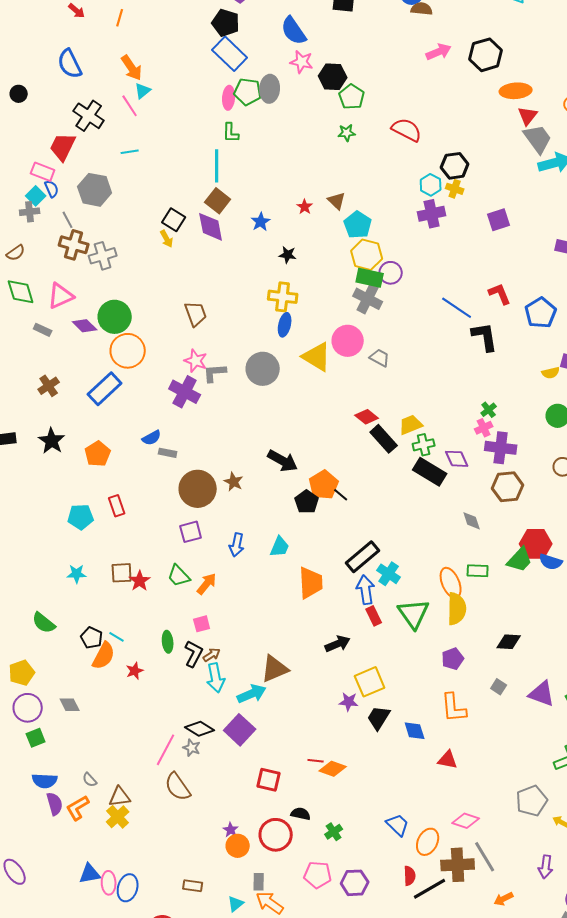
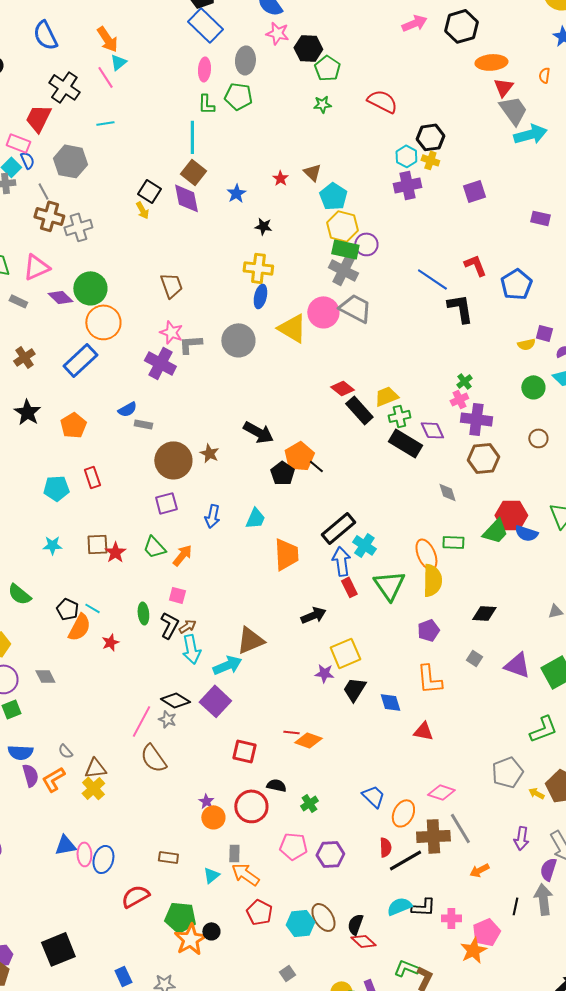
green pentagon: (248, 92) -> (238, 96), moved
gray trapezoid: (380, 358) -> (355, 308), moved, size x1.6
pink square: (202, 624) -> (177, 595), turned 30

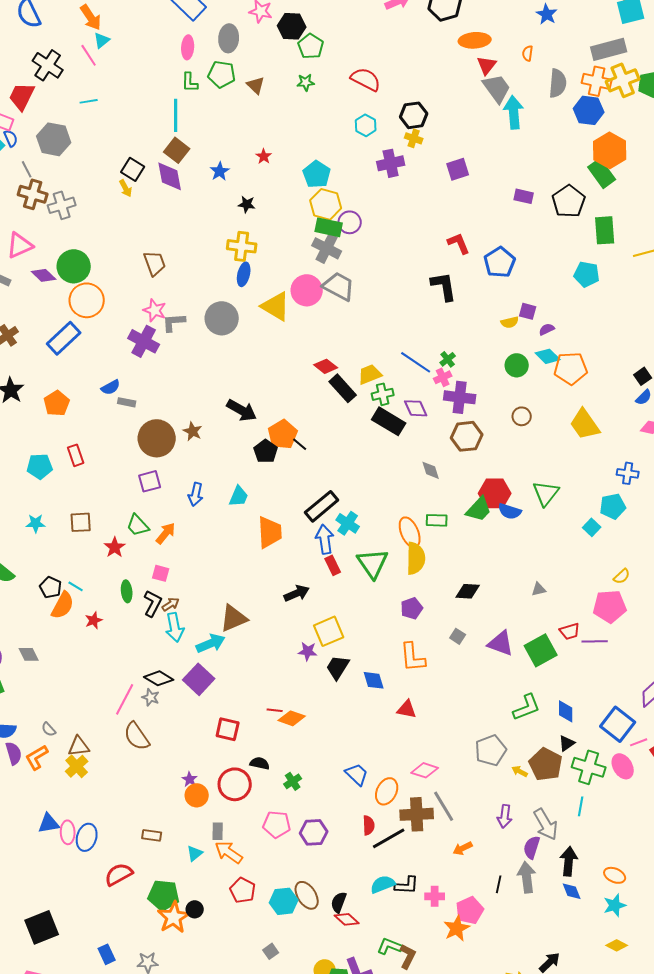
cyan arrow: (530, 134) -> (514, 112), turned -80
cyan hexagon: (406, 156) -> (366, 125), moved
brown triangle: (312, 172) -> (256, 85), moved
blue line: (432, 279) -> (416, 362), moved
red star: (115, 552) -> (115, 547), moved

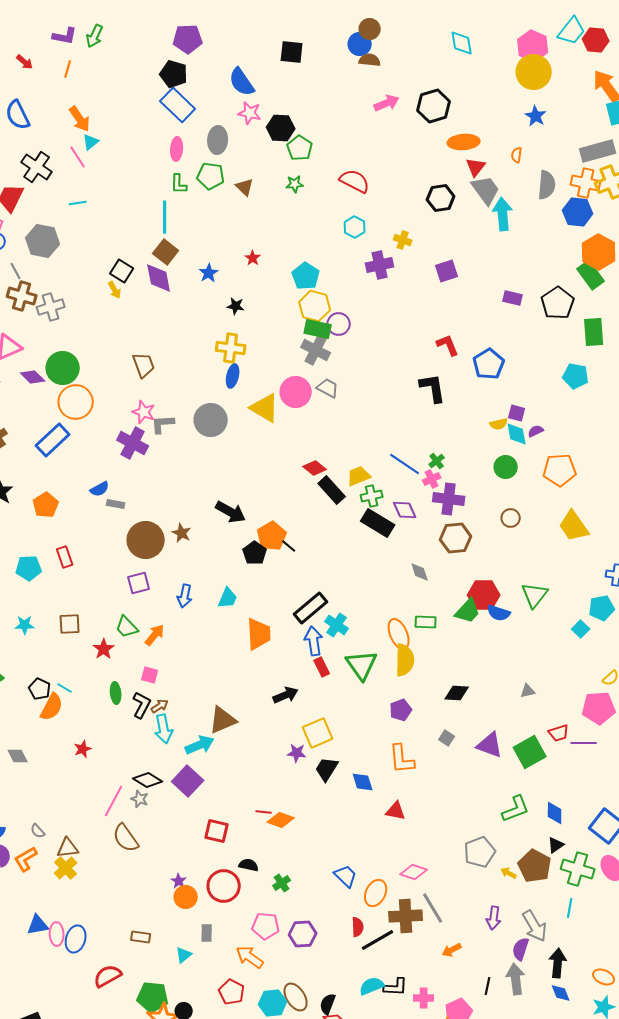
black hexagon: (414, 115) -> (441, 198), moved
gray trapezoid: (339, 286) -> (328, 388), size x0.7
cyan diamond: (548, 356) -> (517, 434), moved, turned 35
red star: (94, 620) -> (83, 749), moved
orange arrow: (229, 852) -> (250, 957), moved

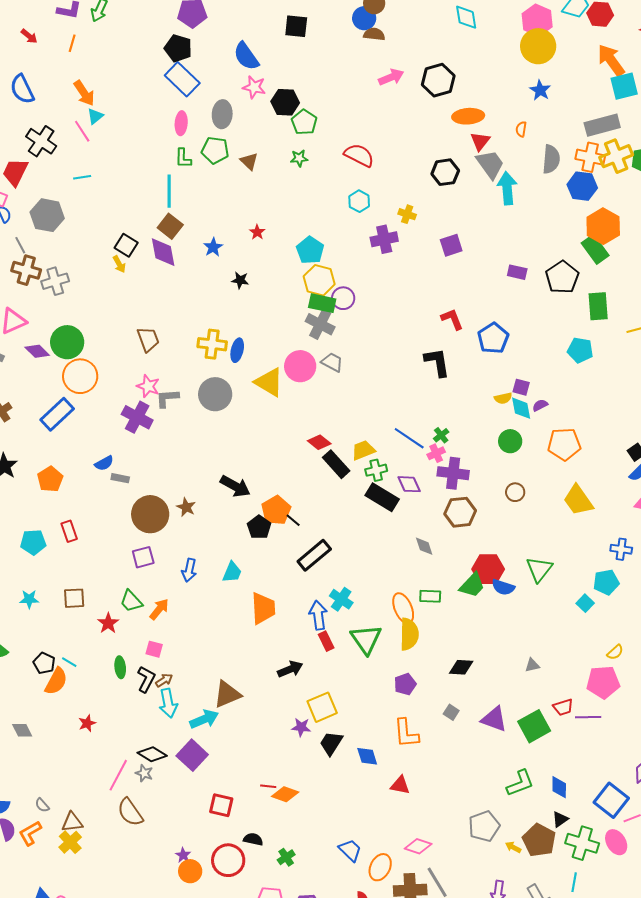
yellow cross: (231, 348) -> (212, 344), moved
black rectangle: (311, 608) -> (314, 555), moved

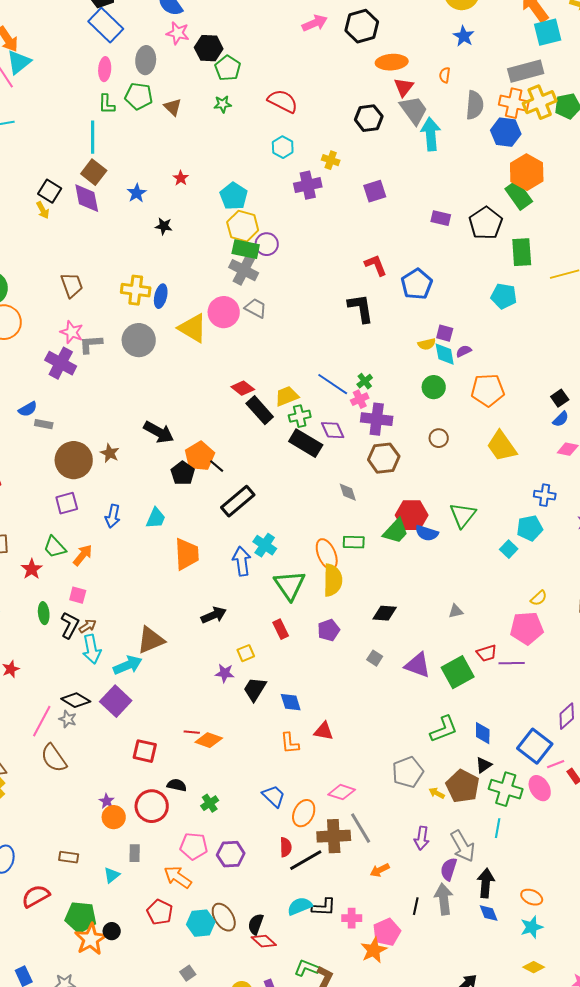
cyan triangle: (95, 116) -> (19, 62), size x1.5
red rectangle: (326, 641) -> (281, 629), moved
yellow square: (322, 707) -> (246, 653), size x0.6
orange L-shape: (406, 733) -> (290, 743), moved, size x0.7

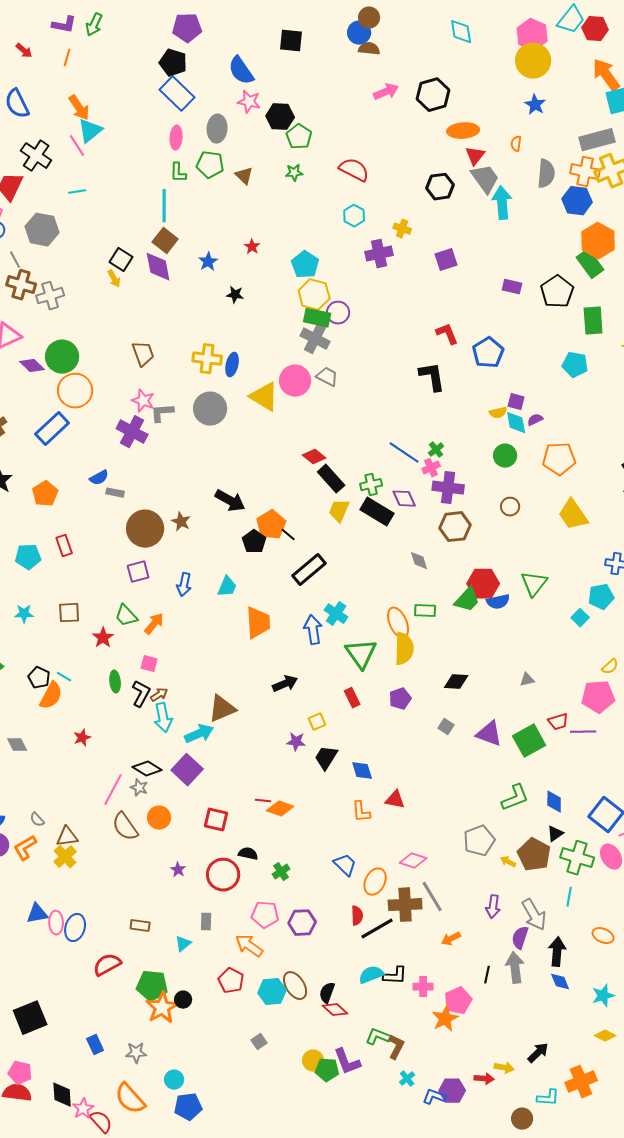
yellow trapezoid: (287, 396) -> (339, 511), moved, turned -45
blue semicircle: (427, 533) -> (498, 602), turned -30
orange circle: (114, 817) -> (159, 818), moved
orange ellipse: (532, 897) -> (603, 936), moved

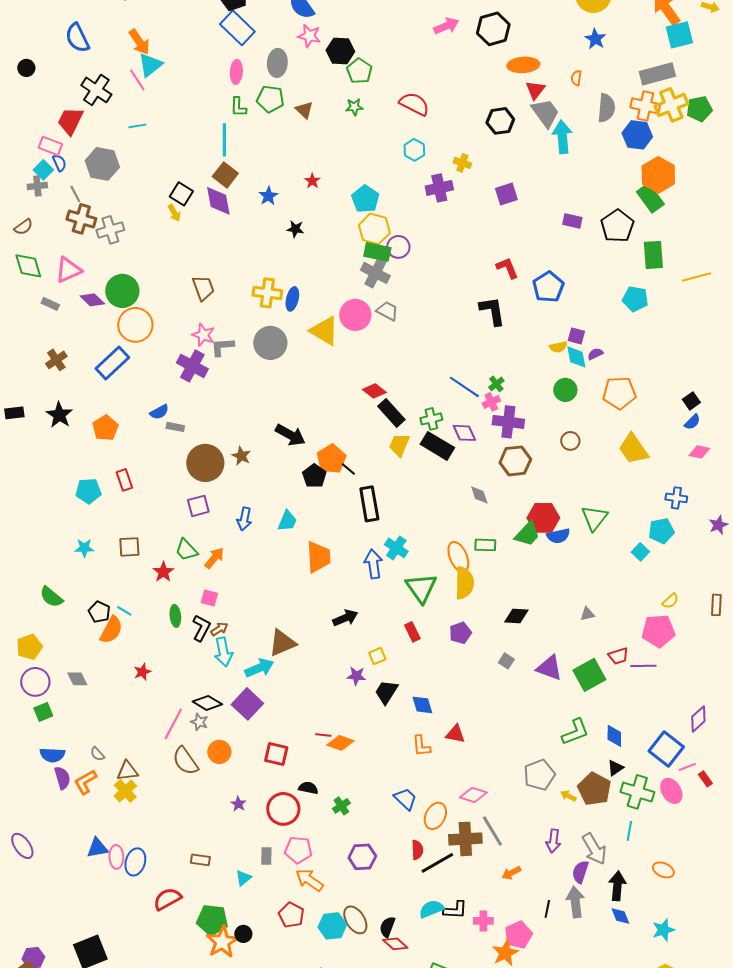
black rectangle: (309, 570) -> (369, 504), turned -60
pink pentagon: (265, 915) -> (298, 850), moved

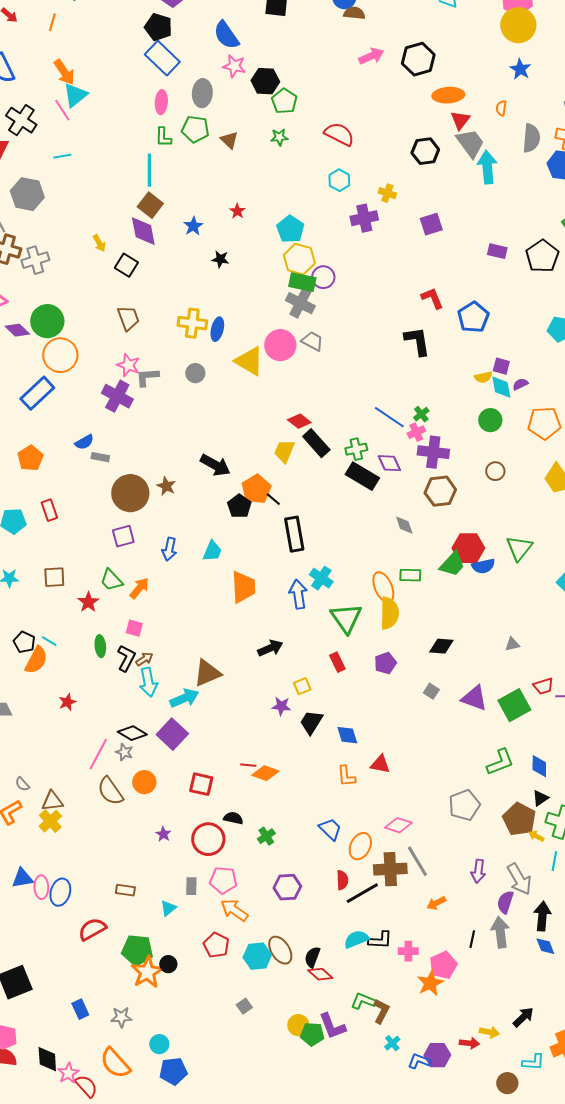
black square: (181, 194) -> (126, 265), moved
gray circle: (270, 343) -> (195, 373), size x0.6
yellow trapezoid: (399, 445) -> (284, 451), moved
yellow arrow: (568, 796) -> (536, 836), moved

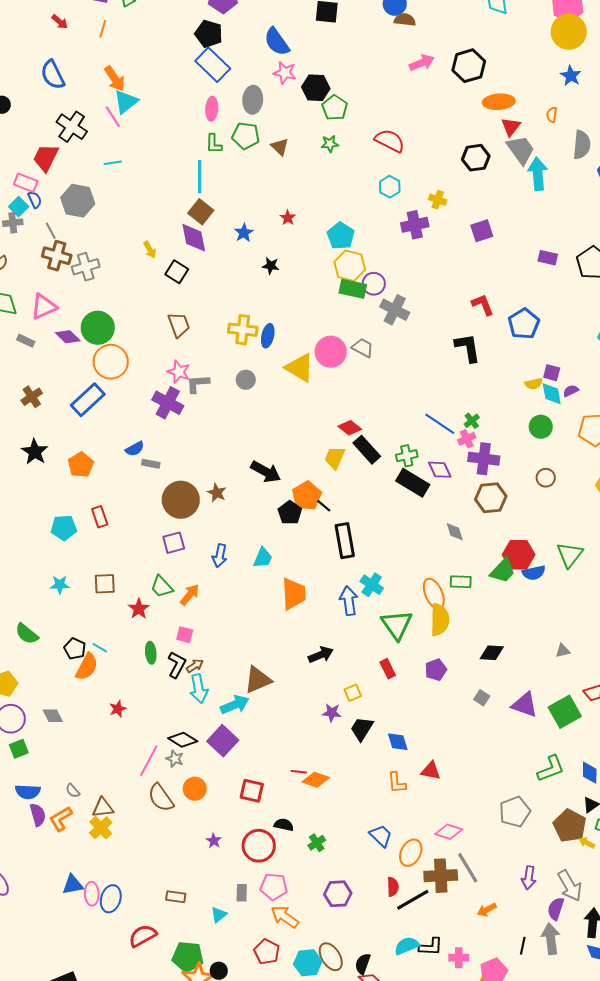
gray cross: (300, 303) -> (395, 310), moved

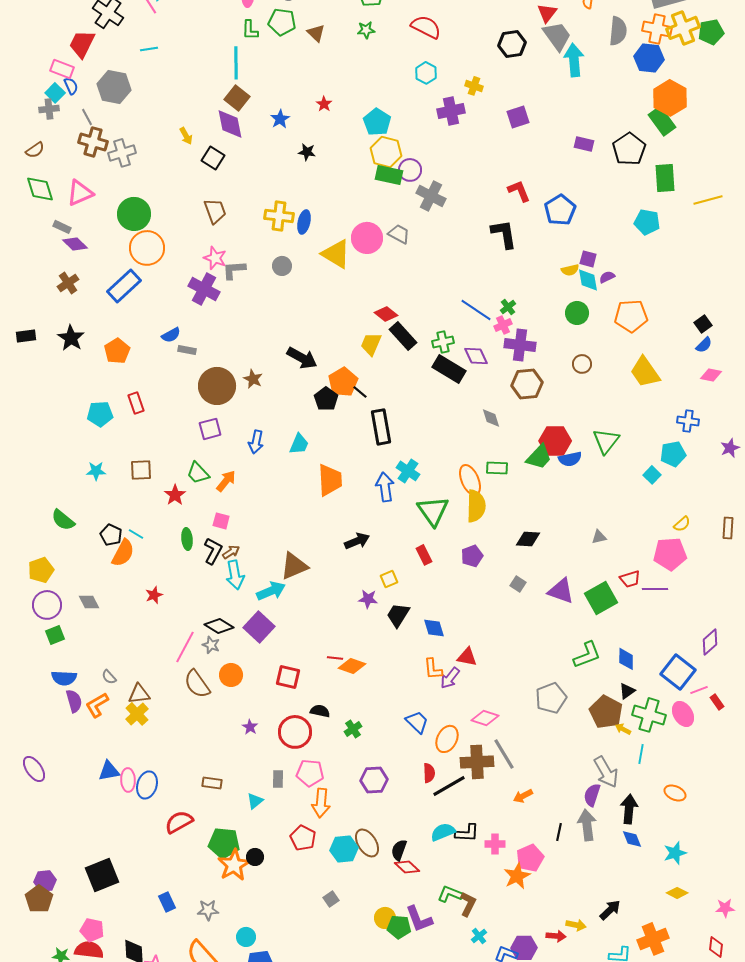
purple diamond: (68, 337) -> (75, 244), moved
purple arrow: (529, 878) -> (450, 678), moved, turned 30
orange arrow: (285, 917) -> (321, 803), turned -120

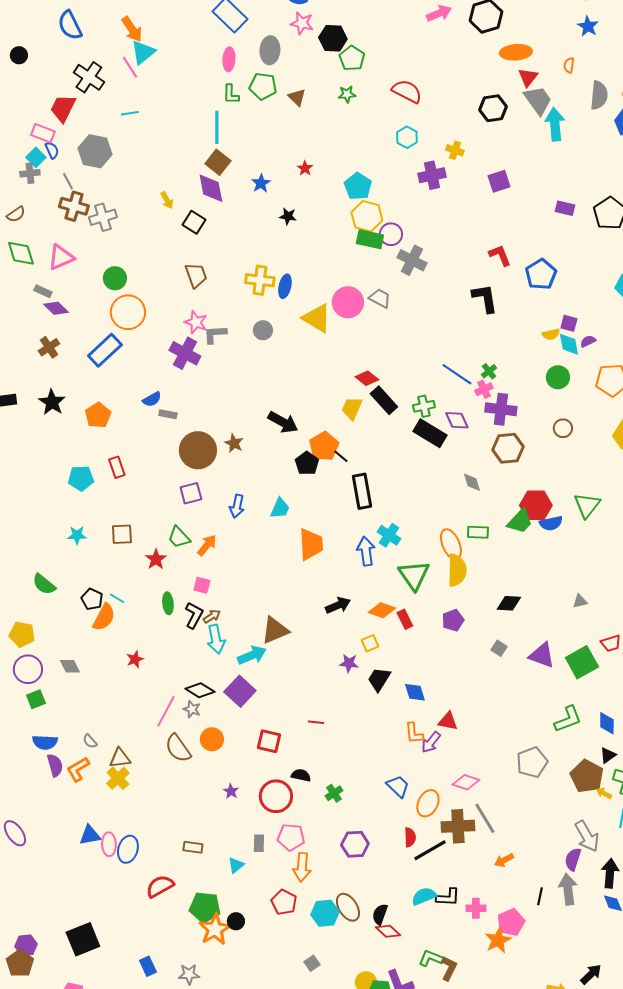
green circle: (134, 214) -> (115, 278), size x0.7
yellow pentagon: (41, 570) -> (22, 634), turned 30
orange diamond: (352, 666) -> (382, 610), moved

